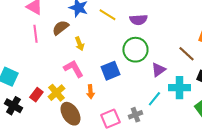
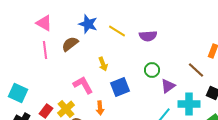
yellow arrow: (79, 44) -> (103, 64), moved
green circle: (135, 50) -> (152, 70), moved, size x0.6

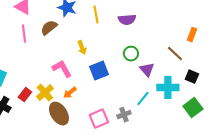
yellow line: (117, 31) -> (96, 15), turned 48
purple triangle: (168, 86) -> (147, 70), turned -35
orange arrow: (100, 108) -> (70, 93), moved, turned 56

